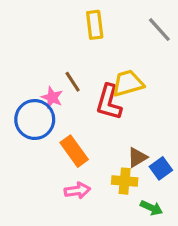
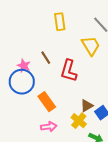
yellow trapezoid: (128, 83) -> (91, 46), moved, turned 75
pink star: (52, 97) -> (24, 66), moved
yellow cross: (125, 181) -> (79, 121), turned 35

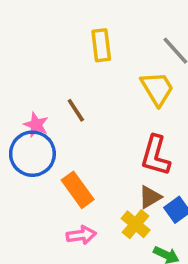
red L-shape: (69, 71) -> (155, 156), moved

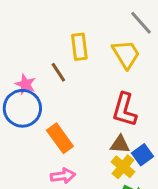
yellow rectangle: (101, 45) -> (79, 47), moved
brown triangle: (150, 197) -> (120, 144), turned 35
yellow cross: (136, 224) -> (123, 167), moved

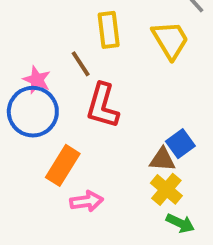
red L-shape: (124, 110) -> (103, 106), moved
orange rectangle: (60, 138) -> (63, 165), moved, turned 68
blue square: (142, 155) -> (180, 144), moved

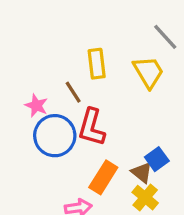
blue circle: (33, 112) -> (55, 136), moved
brown triangle: (162, 159) -> (142, 172), turned 35
orange rectangle: (63, 165) -> (103, 177), moved

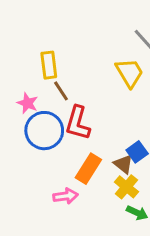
yellow rectangle: (97, 64) -> (49, 65), moved

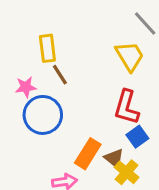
pink star: (27, 103) -> (26, 87), turned -30
red L-shape: (78, 123) -> (126, 107), moved
brown triangle: (123, 164) -> (114, 158), moved

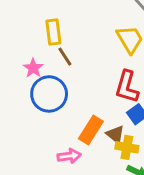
pink star: (26, 87) -> (33, 68), turned -30
yellow cross: (126, 172) -> (127, 147), turned -30

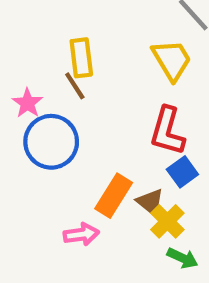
yellow rectangle: (53, 32) -> (81, 58), moved
yellow cross: (127, 147) -> (167, 221), turned 35

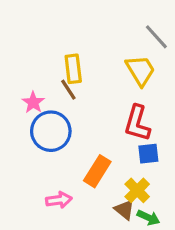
blue square: (182, 172) -> (148, 154), turned 30
brown triangle: (150, 202) -> (124, 210), moved
pink arrow: (81, 234) -> (59, 200), moved

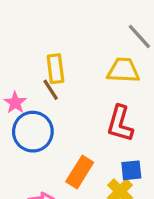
yellow trapezoid: (140, 70) -> (123, 70), turned -56
blue square: (148, 154) -> (131, 170), moved

